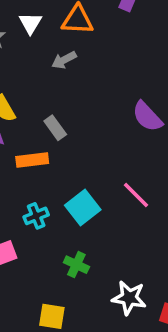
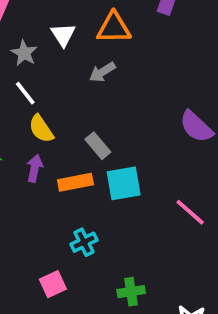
cyan square: (83, 208) -> (124, 183), moved, turned 32
green cross: (76, 265) -> (131, 292), turned -30

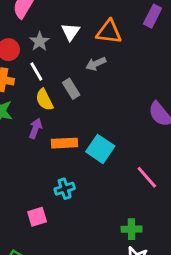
gray rectangle: (98, 146) -> (71, 89), moved
cyan square: (124, 183) -> (100, 149), turned 36
green cross: (131, 292) -> (132, 229), moved

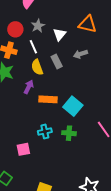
white triangle: (71, 32) -> (60, 34), moved
gray arrow: (96, 64) -> (80, 54), moved
green cross: (132, 229) -> (69, 133), moved

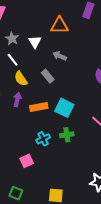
gray arrow: (80, 54) -> (60, 56), turned 56
gray rectangle: (57, 62) -> (48, 76), moved

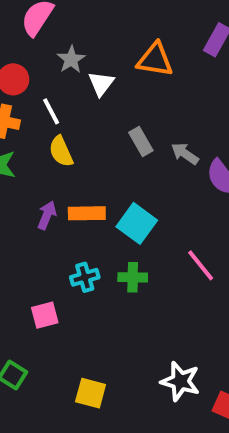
gray star: (12, 39) -> (71, 60), moved
gray arrow: (60, 56) -> (185, 154), moved
gray rectangle: (48, 76) -> (141, 142), moved
purple arrow: (17, 100) -> (47, 215), moved

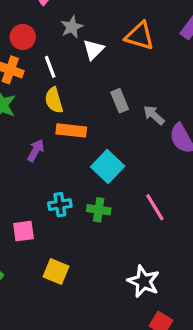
orange rectangle: (87, 213) -> (71, 130), moved
white star: (180, 381) -> (143, 281), moved
yellow square: (91, 393) -> (56, 272), moved

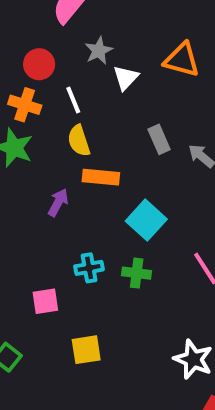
yellow square: (56, 272) -> (86, 350), turned -30

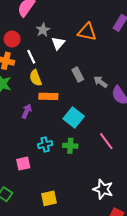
yellow square: (86, 350) -> (49, 198), moved

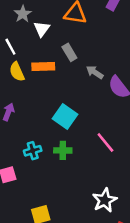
gray rectangle: (78, 75) -> (69, 52), moved
orange rectangle: (48, 96) -> (43, 66), moved
white star: (103, 189) -> (105, 200), turned 30

